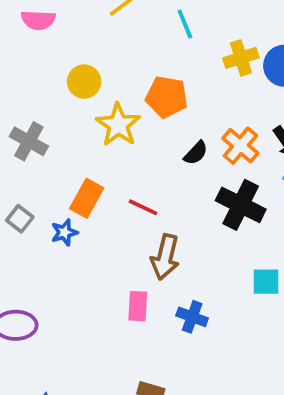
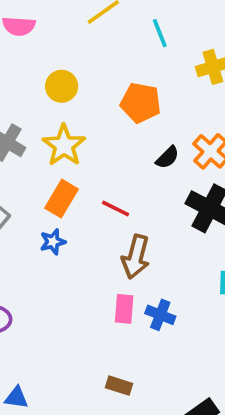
yellow star: (118, 125) -> (64, 145), moved
blue star: (64, 232) -> (53, 242), moved
pink rectangle: (138, 306) -> (124, 309), moved

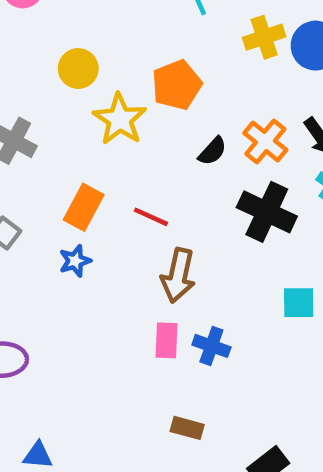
orange pentagon: (141, 103) -> (177, 85), turned -30
yellow star: (64, 145) -> (120, 119), moved
brown rectangle: (119, 386) -> (187, 428), moved

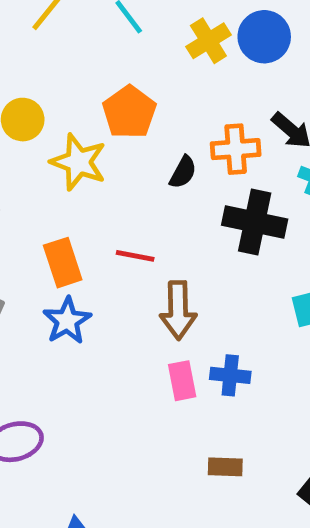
orange cross: (265, 142) -> (236, 149), turned -30
orange rectangle: (84, 207) -> (63, 263), turned -33
blue star: (75, 261) -> (67, 321), size x1.4

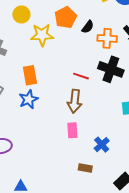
yellow star: (78, 162) -> (42, 35), turned -30
black semicircle: (183, 172) -> (88, 27), moved
red line: (135, 256) -> (81, 76), moved
blue cross: (230, 375) -> (102, 145), moved, turned 35

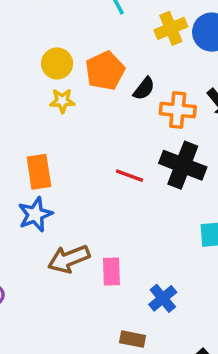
yellow circle: (21, 14) -> (57, 63), moved
yellow star: (42, 35) -> (62, 101), size x0.6
brown arrow: (75, 101) -> (69, 259), moved, turned 60

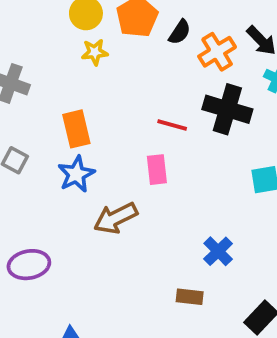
orange cross: (178, 110) -> (217, 52), turned -32
pink rectangle: (111, 271) -> (157, 170), moved

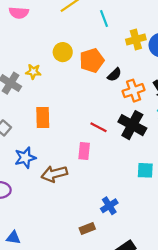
yellow star: (95, 52) -> (33, 72), moved
blue star: (76, 174) -> (25, 158), moved
brown rectangle: (190, 297) -> (87, 229), turned -40

